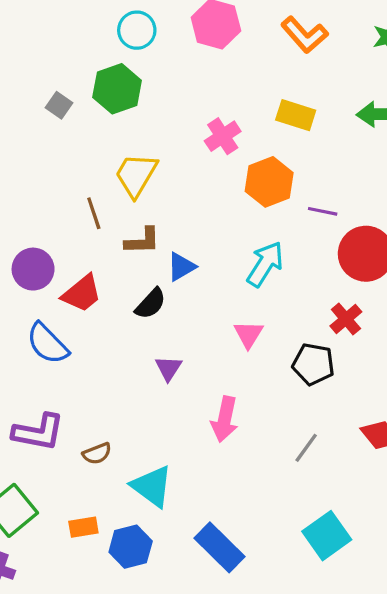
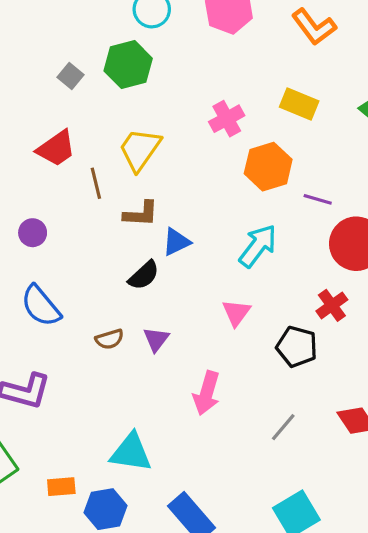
purple circle: (33, 269) -> (33, 233), size x0.7
red trapezoid: (82, 293) -> (56, 148), moved
brown semicircle: (97, 454) -> (109, 339), moved
cyan triangle: (152, 486) -> (131, 452), turned -33

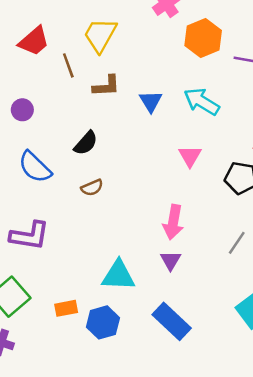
blue triangle: (176, 242) -> (151, 101), moved, turned -30
cyan arrow: (258, 246) -> (202, 102), turned -90
black semicircle: (144, 275) -> (86, 143), moved
purple triangle: (156, 339) -> (171, 260), moved

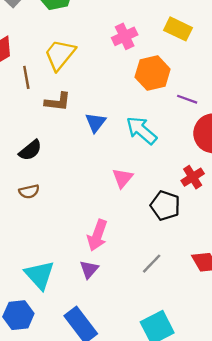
cyan triangle: (118, 275) -> (40, 275), turned 36

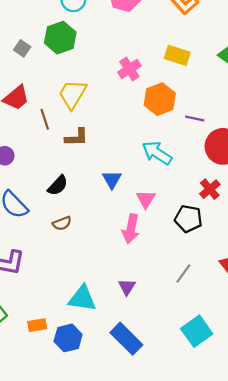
blue triangle: (95, 122) -> (112, 180), moved
pink arrow: (97, 235) -> (131, 229), moved
cyan triangle: (40, 275) -> (82, 298), turned -32

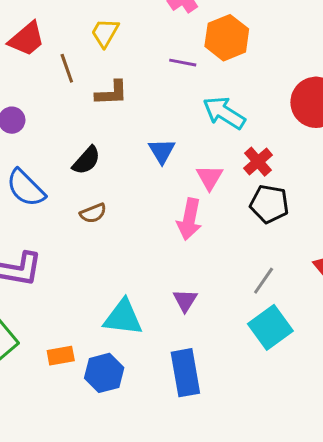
yellow trapezoid: (72, 94) -> (105, 33), size x0.7
purple line: (195, 119) -> (183, 63), moved
red cross: (210, 189) -> (258, 162), moved
cyan square: (197, 331) -> (270, 327), moved
blue rectangle: (126, 339) -> (185, 373), turned 36

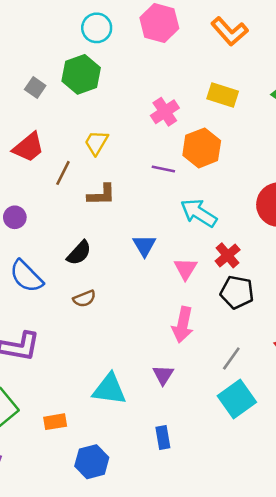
brown line: (67, 68) -> (63, 173), turned 45
pink arrow: (189, 219) -> (183, 325), moved
blue hexagon: (104, 373) -> (92, 462), moved
blue rectangle: (185, 373) -> (163, 437), size x0.6

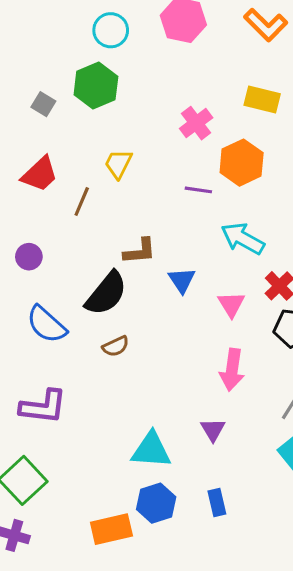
brown L-shape: (101, 195) -> (140, 251), moved
black semicircle: (79, 253) -> (106, 293), size x1.5
orange rectangle: (55, 422) -> (111, 529), moved, size x1.5
blue hexagon: (92, 462) -> (156, 503), moved

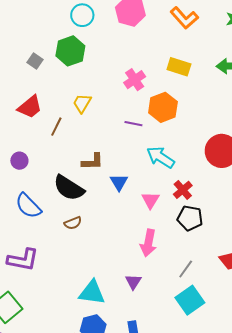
black semicircle: (106, 293) -> (69, 188), turned 80

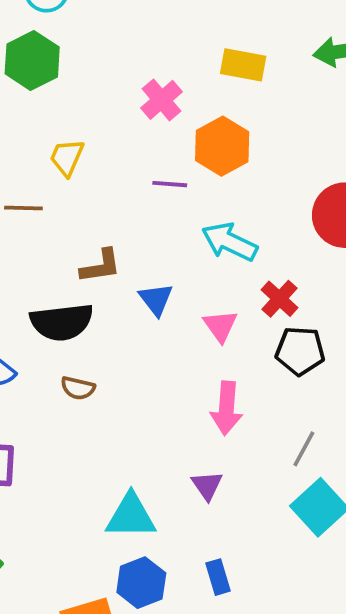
brown line: (56, 127) -> (23, 208), turned 72
black semicircle: (69, 188) -> (62, 322), turned -32
brown semicircle: (73, 223) -> (78, 388), turned 42

